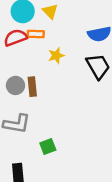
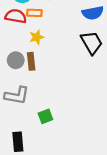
red semicircle: (15, 38) -> (16, 16), turned 30
yellow star: (56, 56) -> (37, 37), moved

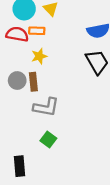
gray L-shape: (17, 95) -> (46, 107), moved
green square: (45, 116) -> (48, 140), turned -32

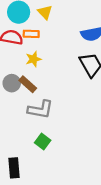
brown rectangle: (33, 82) -> (28, 84), turned -42

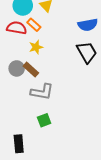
orange rectangle: (31, 34) -> (34, 25), turned 40
green square: (43, 142) -> (44, 120), turned 32

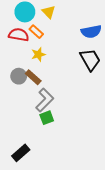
gray L-shape: (42, 92) -> (45, 100), turned -55
green square: (44, 120) -> (47, 118), moved
black rectangle: (19, 144) -> (21, 153), turned 54

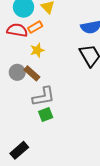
orange rectangle: (36, 32) -> (35, 27), turned -72
gray L-shape: (45, 100) -> (44, 97), turned 35

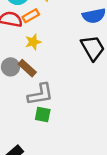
green square: (46, 114) -> (43, 115), turned 32

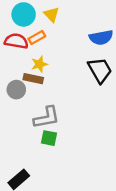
brown rectangle: (27, 68) -> (33, 79), moved, turned -30

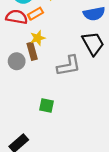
brown rectangle: (33, 79) -> (32, 51), turned 63
gray L-shape: (47, 117) -> (69, 66), moved

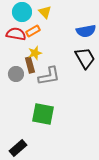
gray L-shape: (69, 66) -> (49, 76), moved
green square: (47, 106) -> (43, 114), size x1.6

